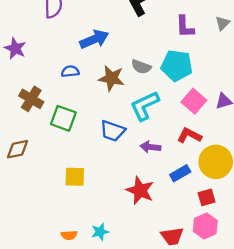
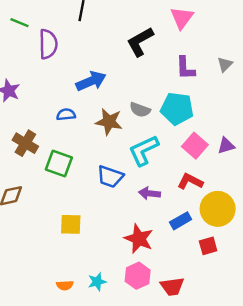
pink hexagon: (205, 226) -> (138, 276), moved

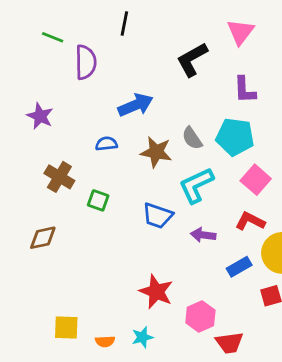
gray semicircle: (140, 110) -> (192, 138), turned 36
green square: (59, 163) -> (98, 200), size x0.7
yellow square: (71, 224) -> (66, 328), moved
red star: (139, 239) -> (156, 292), moved
pink hexagon: (138, 276) -> (200, 317), moved

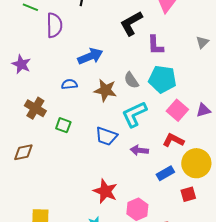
purple L-shape: (245, 90) -> (155, 45), moved

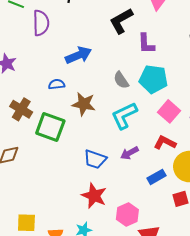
brown star: (105, 90) -> (84, 104), moved
green square: (63, 125) -> (50, 127), size x1.8
blue trapezoid: (106, 136) -> (95, 159), moved
purple arrow: (139, 150) -> (129, 153), turned -36

